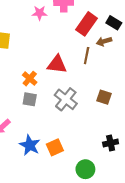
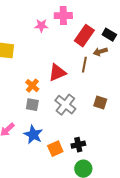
red triangle: (57, 64) -> (57, 73), turned -30
black cross: (111, 143) -> (78, 145), moved
blue star: (30, 145) -> (33, 135), moved

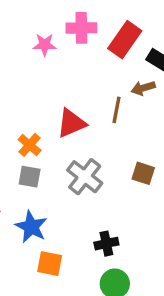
red rectangle: (84, 36) -> (125, 40), moved
orange square: (55, 149) -> (50, 264), moved, turned 35

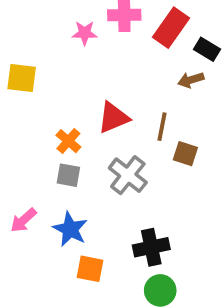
brown line: (116, 110) -> (162, 127), moved
brown square: (143, 173) -> (185, 154), moved
black cross: (106, 244) -> (151, 247), size x1.4

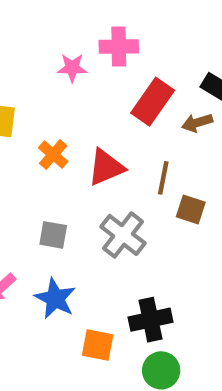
red rectangle: (171, 28) -> (153, 102), moved
orange cross: (68, 141) -> (53, 155), moved
orange square: (90, 269) -> (98, 345), moved

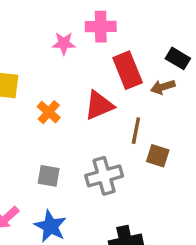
red rectangle: (153, 102) -> (128, 70), turned -57
red triangle: (106, 167) -> (99, 105), moved
gray cross: (123, 235) -> (104, 176), turned 36

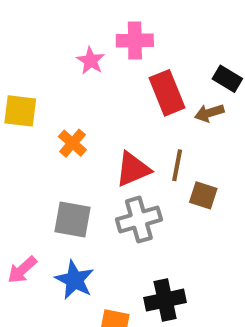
pink star: (64, 43) -> (91, 61), turned 30
red triangle: (99, 105) -> (133, 169), moved
gray square: (49, 176) -> (72, 220), size x1.4

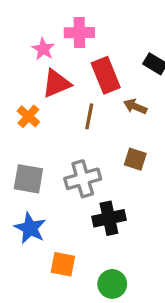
brown arrow: (209, 113) -> (135, 107), moved, turned 40
brown line: (177, 165) -> (89, 116), moved
red triangle: (133, 169) -> (56, 84), moved
black cross: (165, 300) -> (109, 218), moved

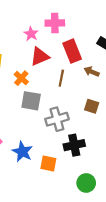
gray square: (28, 179) -> (31, 101), moved
orange square: (63, 264) -> (48, 164), moved
green circle: (112, 284) -> (86, 183), moved

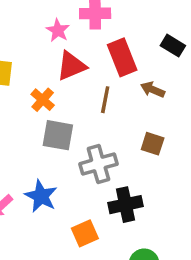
blue star: (22, 152) -> (41, 196), moved
orange square: (48, 164) -> (85, 233), turned -35

